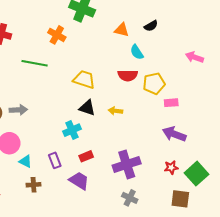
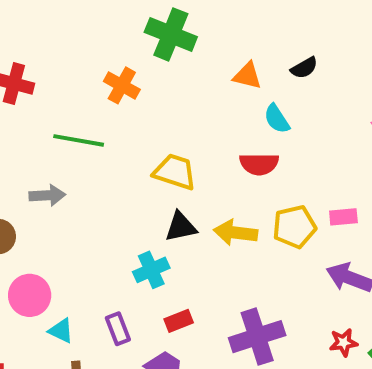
yellow pentagon: (154, 84) -> (294, 227), moved
black triangle: (87, 108) -> (181, 227), turned -30
gray arrow: (18, 110) -> (47, 195), moved
yellow arrow: (116, 111) -> (236, 233), size x1.5

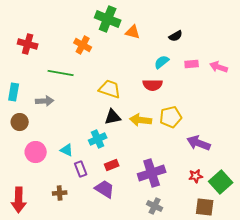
orange triangle: (247, 76) -> (133, 32), moved
cyan semicircle: (277, 119) -> (162, 62), turned 84
pink rectangle: (343, 217) -> (192, 64), moved
cyan triangle: (61, 331) -> (67, 150), moved

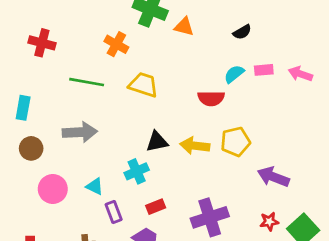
cyan semicircle: (162, 62) -> (234, 74), moved
yellow trapezoid: (110, 89) -> (143, 85), moved
gray arrow: (45, 101) -> (80, 132), moved, size x1.4

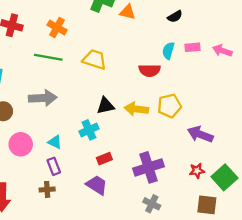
orange cross: (116, 44) -> (57, 28), moved
cyan semicircle: (234, 74) -> (168, 51), turned -35
purple rectangle: (114, 212) -> (54, 166), moved

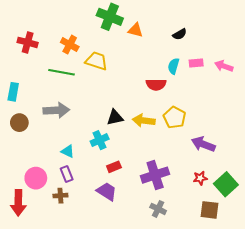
yellow trapezoid: (95, 59) -> (96, 61), moved
yellow pentagon: (169, 106) -> (175, 117), turned -30
pink circle: (21, 144) -> (36, 178), moved

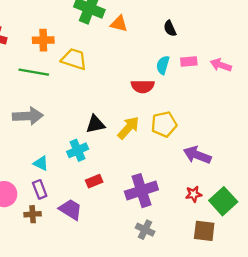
black semicircle: (180, 34) -> (170, 28), turned 96
orange cross: (70, 45) -> (43, 40), turned -30
yellow pentagon: (175, 117) -> (164, 124), turned 30
yellow arrow: (144, 121) -> (128, 128), turned 125
purple trapezoid: (107, 191) -> (70, 209), moved

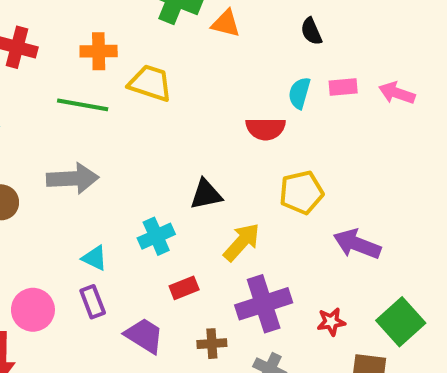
black triangle: (95, 124) -> (206, 194), moved
yellow arrow: (128, 128) -> (242, 242), moved
red star: (194, 194) -> (331, 322), moved
brown cross: (33, 214) -> (212, 344), moved

